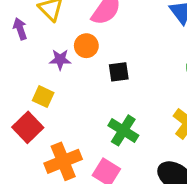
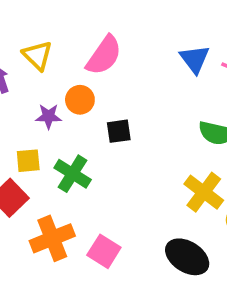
yellow square: (43, 97) -> (28, 161), turned -30
green cross: (123, 130) -> (73, 174), moved

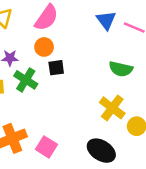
orange circle: (80, 100) -> (44, 47), moved
green cross: (73, 174) -> (26, 80), moved

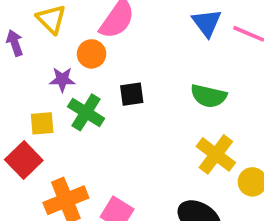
orange circle: (44, 47) -> (92, 54), moved
green semicircle: (121, 69) -> (209, 96), moved

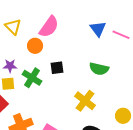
purple star: (62, 80) -> (10, 66), moved
yellow cross: (216, 154) -> (85, 101), moved

